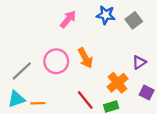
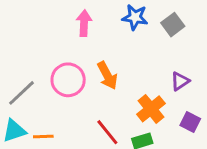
pink arrow: (68, 19) -> (84, 23), turned -36

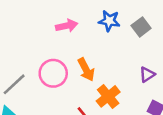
pink arrow: (84, 23) -> (67, 26), turned 75
orange cross: (151, 109) -> (108, 96), moved

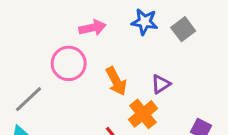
pink circle: (53, 73) -> (69, 63), moved
purple triangle: (147, 75) -> (161, 84), moved

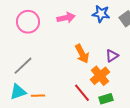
pink circle: (69, 63) -> (28, 22), moved

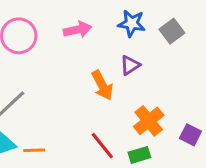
purple triangle: (112, 56) -> (130, 65), moved
orange cross: (100, 76) -> (149, 121), moved

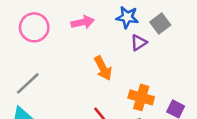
purple triangle: (130, 65) -> (139, 43), moved
orange cross: (149, 121) -> (141, 97), turned -35

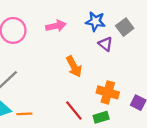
purple triangle: (139, 43) -> (106, 44), turned -49

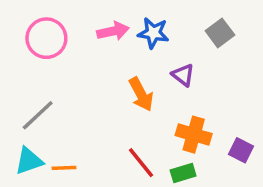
blue star: (95, 21) -> (153, 33), moved
purple triangle: (106, 44) -> (183, 75), moved

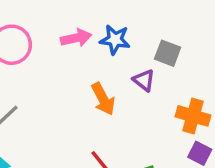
gray square: (220, 33) -> (168, 53), moved, turned -32
orange cross: (194, 135) -> (193, 116), moved

